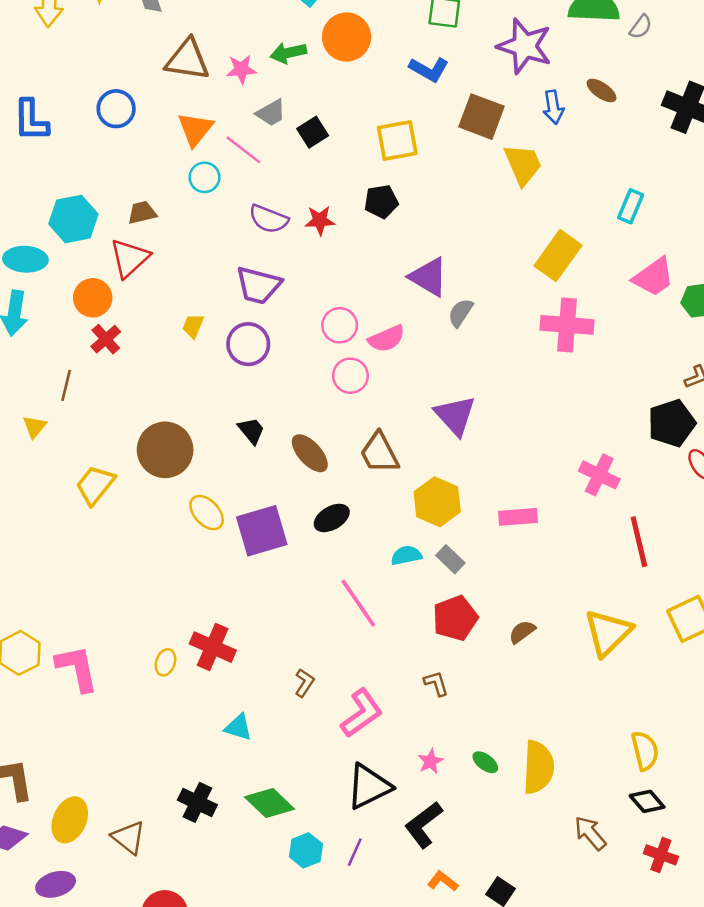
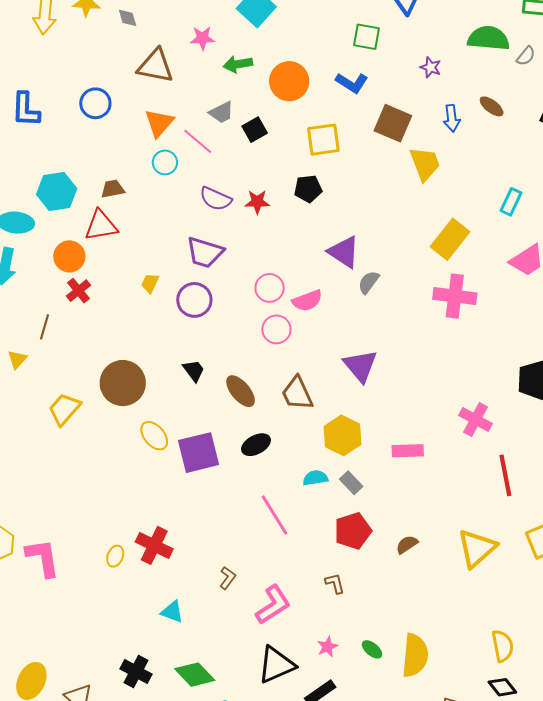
orange circle: (347, 37) -> (289, 81), moved
purple star: (525, 46) -> (431, 67), size x0.5
pink star: (241, 69) -> (202, 38), moved
red triangle: (130, 258) -> (101, 225), turned 30

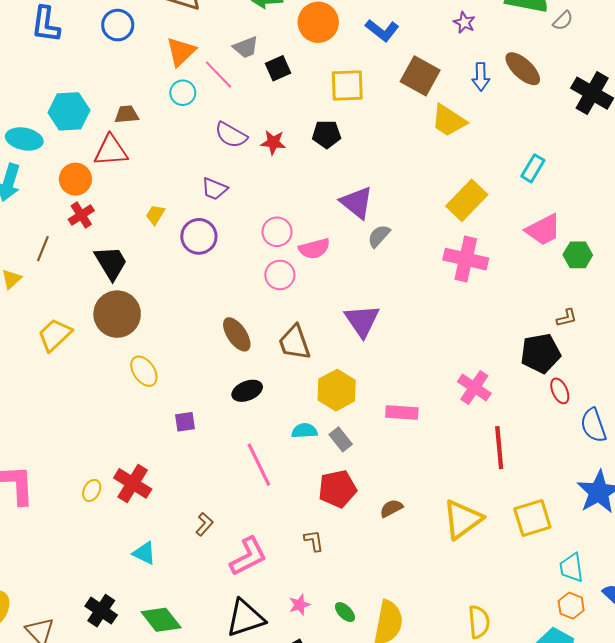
brown ellipse: (492, 106) -> (523, 69), size x1.5
yellow trapezoid: (425, 164) -> (449, 121), turned 138
purple trapezoid: (205, 252) -> (214, 189), size x0.7
black trapezoid: (194, 371) -> (111, 263), moved, size x1.5
purple square: (199, 453) -> (185, 422), moved, size x0.5

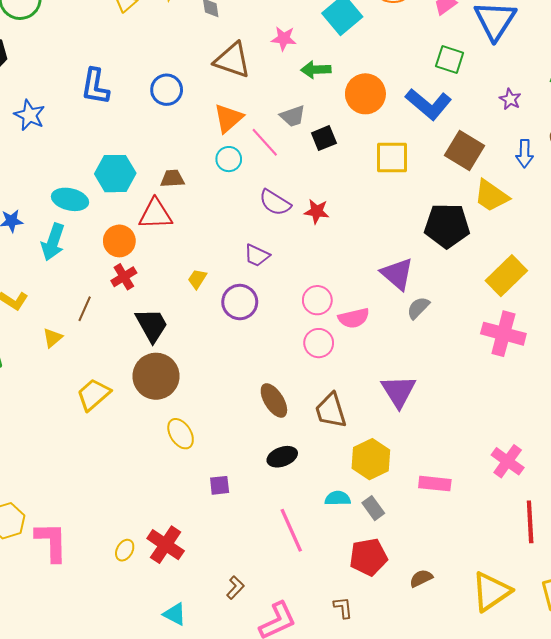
blue L-shape: (382, 30) -> (429, 104), size x1.4
black pentagon: (327, 134) -> (447, 226), moved, size x1.6

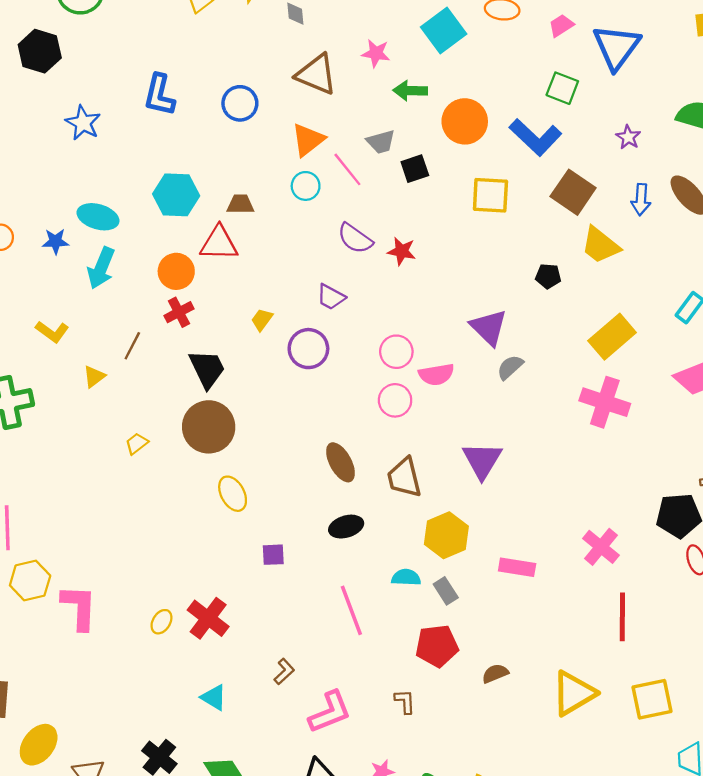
cyan ellipse: (70, 199) -> (98, 217), moved
black pentagon: (447, 226) -> (548, 276), size x0.5
yellow trapezoid: (93, 395) -> (137, 444), size x0.6

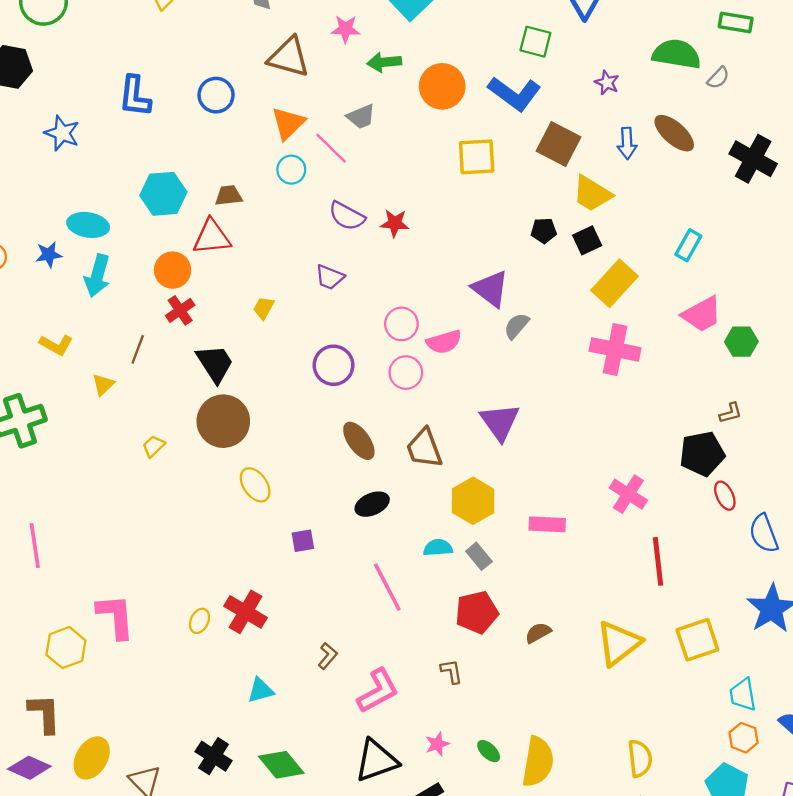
black square: (415, 169) -> (587, 240), moved
purple circle: (308, 349) -> (334, 365), moved
yellow hexagon: (30, 580) -> (66, 648), moved
cyan triangle: (214, 698) -> (261, 690), turned -40

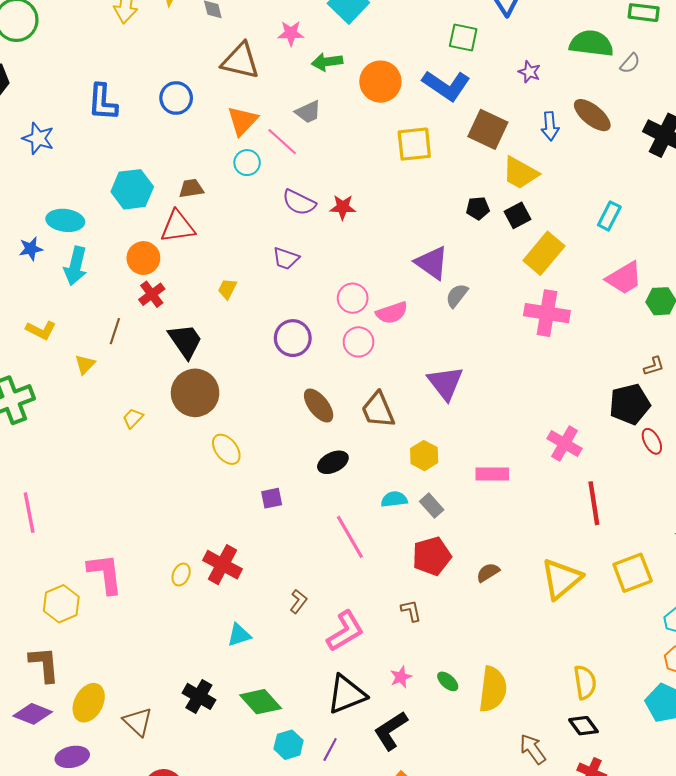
yellow hexagon: (473, 501) -> (424, 456), size x0.7

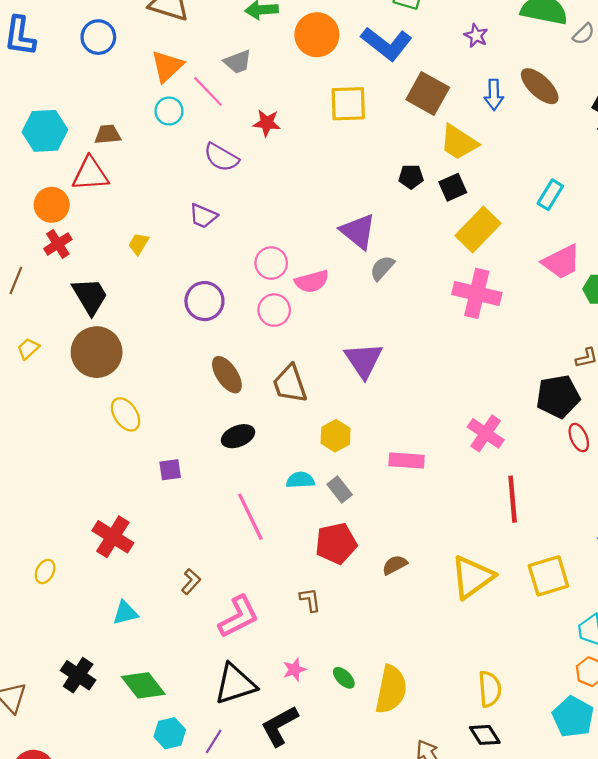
red star: (343, 207) -> (267, 123), moved
yellow trapezoid: (133, 418) -> (28, 349), moved
yellow ellipse: (181, 574) -> (45, 571), moved

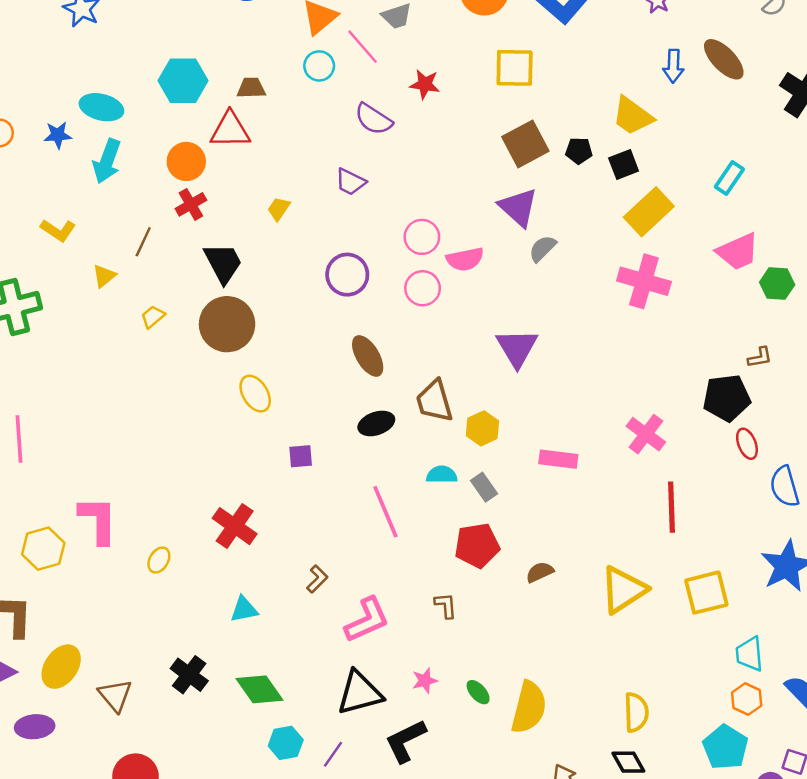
brown square: (428, 94) -> (525, 144), moved, turned 30
brown trapezoid: (290, 384) -> (434, 401), moved

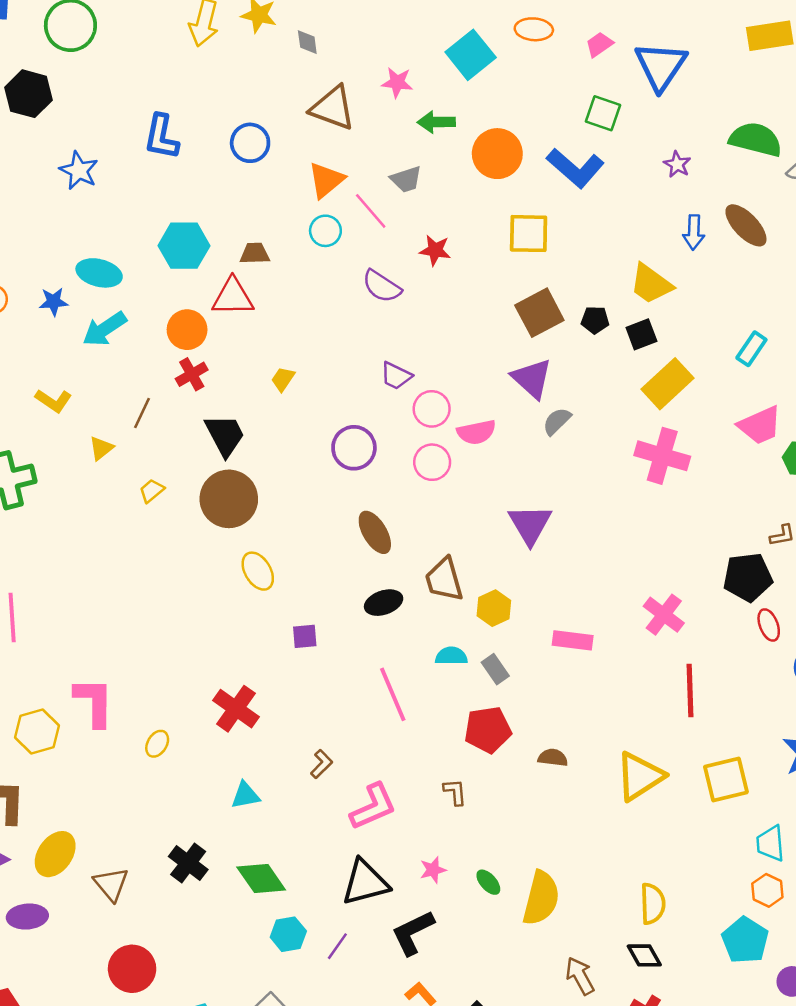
cyan arrow: (107, 161) -> (105, 329), turned 36
purple trapezoid: (351, 182) -> (396, 376), moved
brown semicircle: (540, 572) -> (553, 758), turned 32

